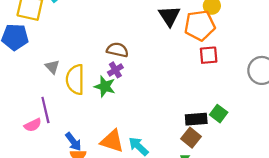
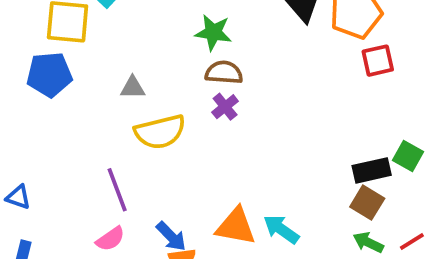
gray triangle: (52, 67) -> (133, 88), moved, turned -40
yellow semicircle: (75, 80) -> (160, 132), turned -96
green star: (105, 86) -> (213, 32), moved
pink semicircle: (33, 125) -> (110, 239), moved

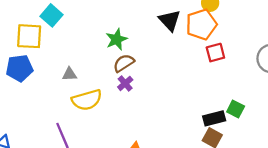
green star: (213, 32) -> (117, 39), turned -30
brown semicircle: (224, 73) -> (124, 63), turned -35

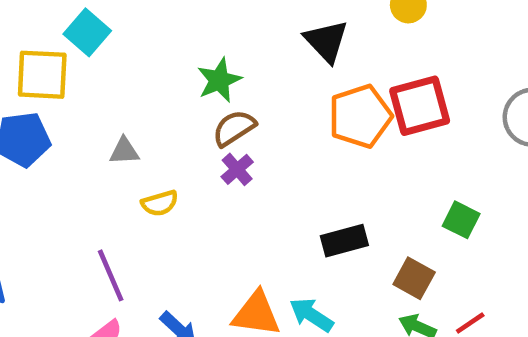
orange pentagon: (201, 24) -> (360, 116), moved
red square: (215, 53) -> (420, 106), size x1.5
yellow semicircle: (87, 100) -> (160, 203), size x0.6
black rectangle: (214, 118) -> (344, 241), moved

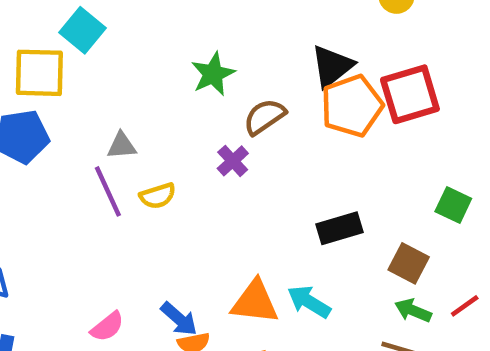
black triangle: (326, 41) -> (332, 66), moved, turned 36
brown semicircle: (234, 128) -> (265, 117), moved
purple line: (111, 275) -> (108, 191), moved

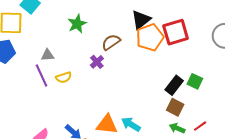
green star: (213, 74) -> (77, 24), moved
black rectangle: (339, 228) -> (174, 85), moved, turned -36

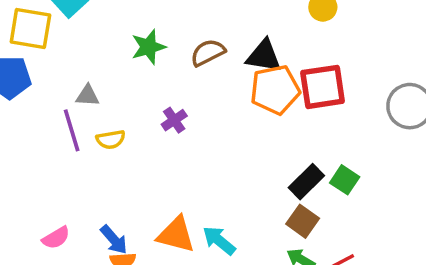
black triangle: (141, 20) -> (264, 56), turned 40
brown semicircle: (111, 42) -> (208, 53), moved

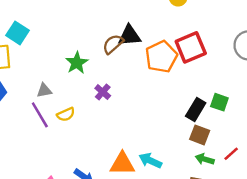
green star: (148, 47) -> (77, 63), moved
black triangle: (264, 56) -> (129, 36), moved

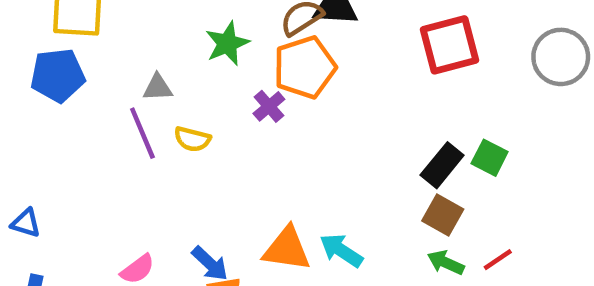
orange pentagon: (161, 57) -> (305, 67), moved
yellow semicircle: (66, 114) -> (192, 139), turned 30

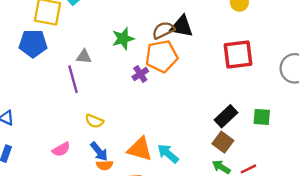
yellow semicircle: (192, 139) -> (94, 121), moved
green square: (490, 158) -> (262, 117), moved, turned -30

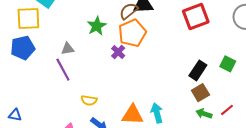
green square: (262, 117) -> (228, 64), turned 35
brown square: (223, 142) -> (200, 93), turned 36
cyan arrow: (168, 154) -> (157, 113), turned 48

